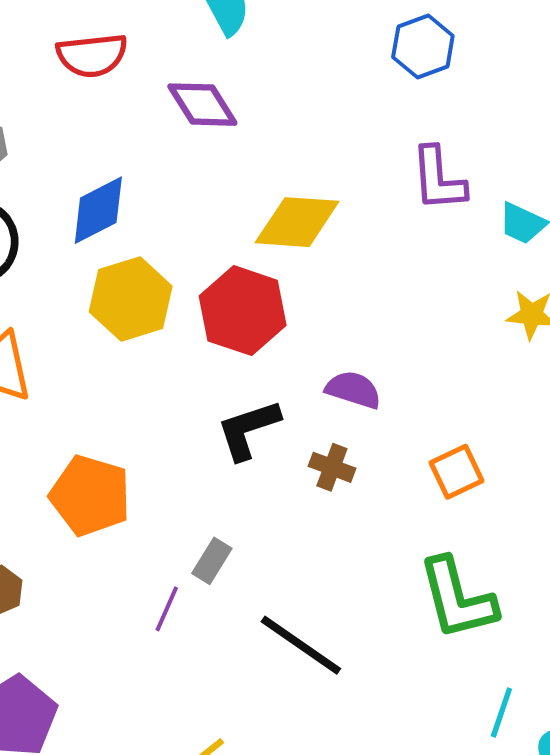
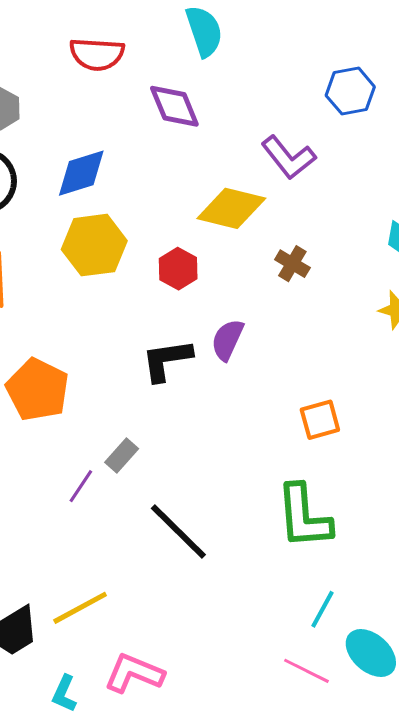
purple L-shape: (438, 179) -> (288, 157), moved, turned -44
red hexagon: (243, 311) -> (178, 269), size x0.6
purple semicircle: (353, 390) -> (227, 340), moved, turned -93
brown cross: (332, 467) -> (292, 264), moved

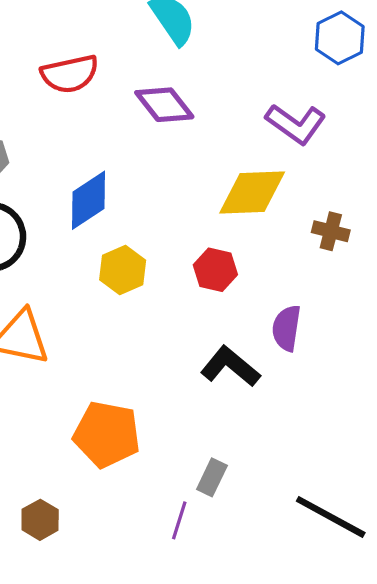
yellow hexagon: (94, 245) -> (123, 270), size x0.7
black L-shape: (167, 360) -> (230, 366), turned 64
black line: (178, 531) -> (331, 517), moved

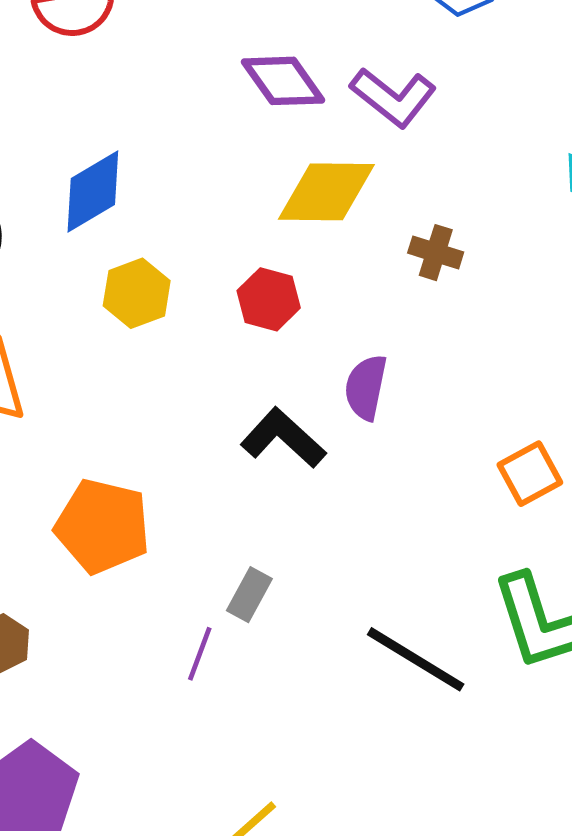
purple diamond: (164, 105) -> (283, 81), moved

